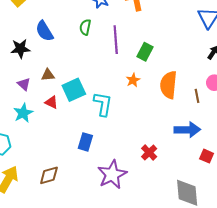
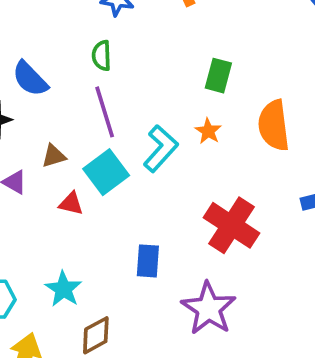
purple line: (116, 40) -> (105, 112), moved
cyan L-shape: (103, 104) -> (161, 148), moved, turned 45
cyan star: (23, 113) -> (64, 289), moved
red cross: (149, 153) -> (232, 225), moved, size x1.8

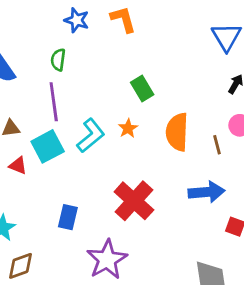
green rectangle: (218, 76) -> (142, 88), turned -55

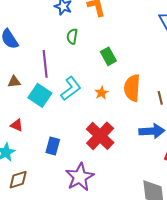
green semicircle: (58, 60) -> (72, 36), moved
orange star: (128, 128) -> (101, 93), moved
cyan square: (48, 146) -> (40, 95), turned -30
red triangle: (18, 165) -> (17, 125), moved

